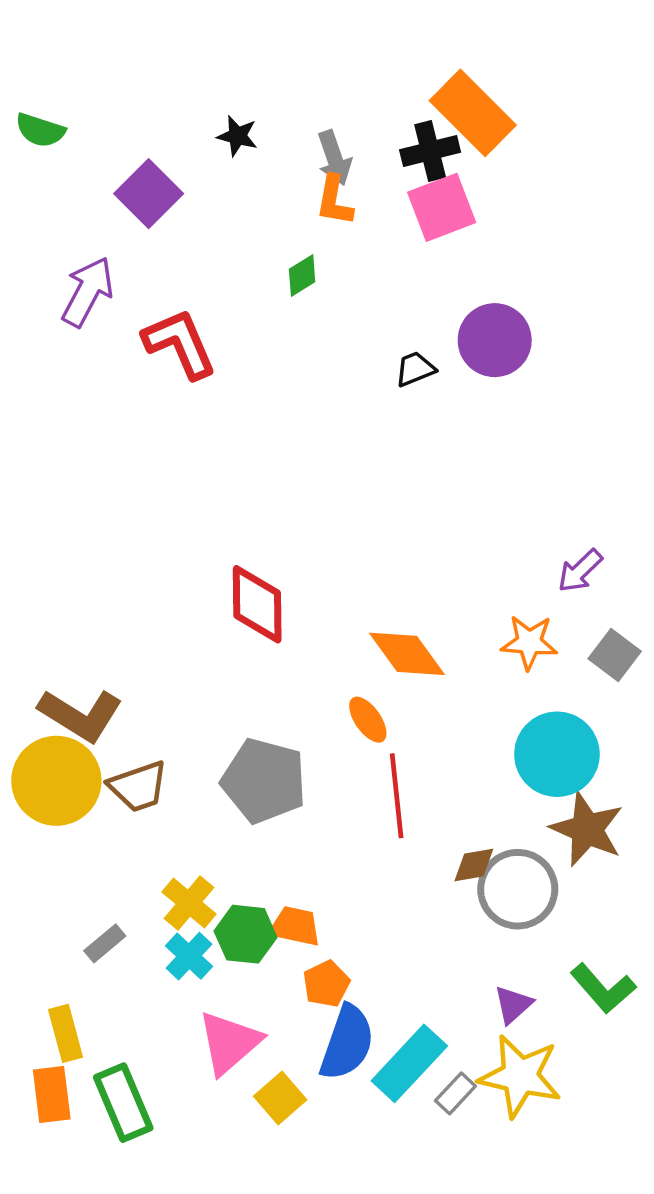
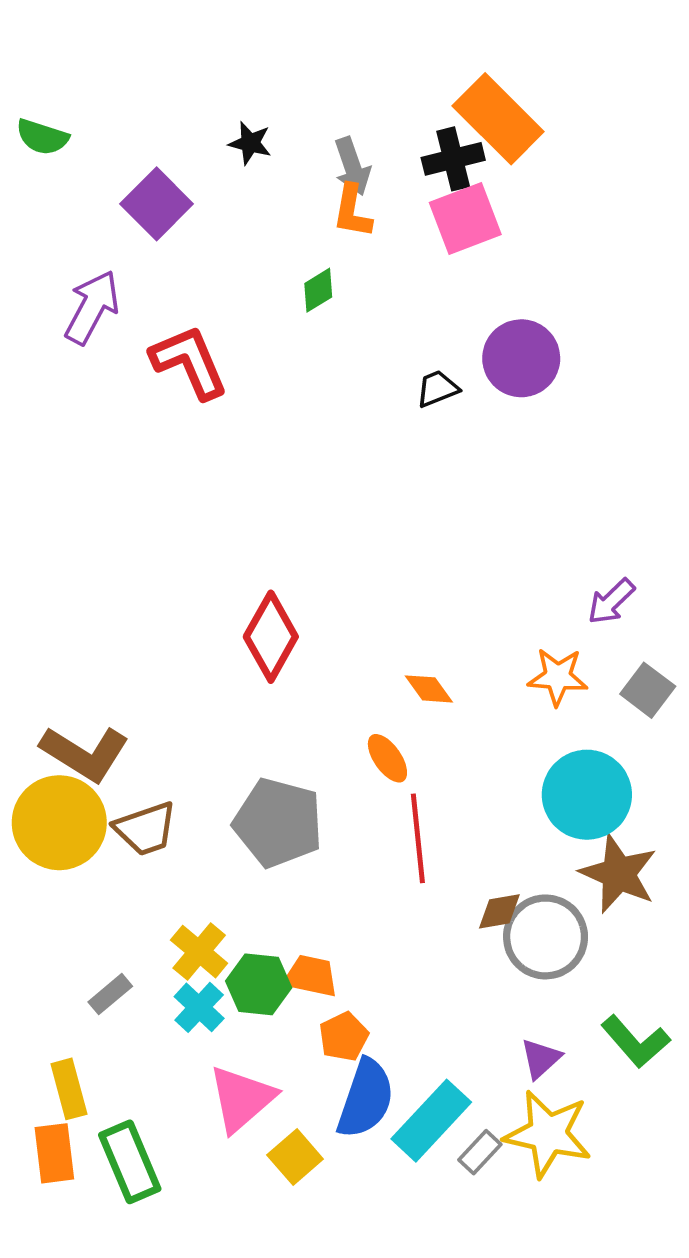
red diamond: (257, 604) -> (271, 637), turned 30
orange diamond: (407, 654) -> (429, 689), size x0.6

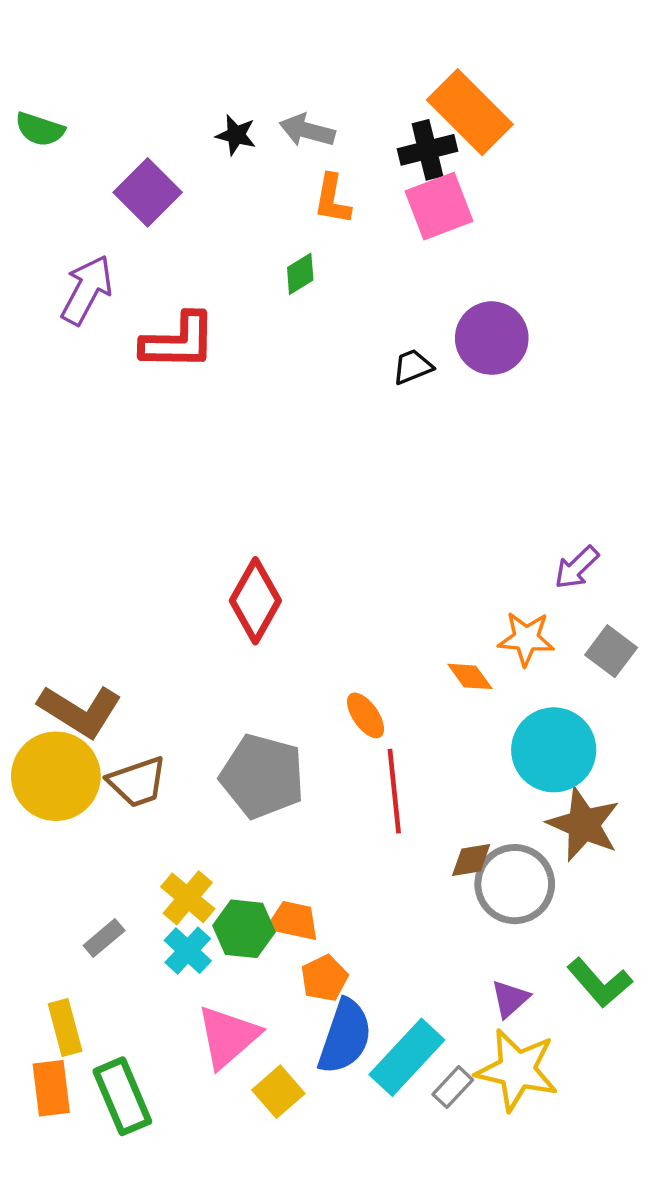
gray arrow: (352, 166) -> (307, 130), moved, turned 124
red L-shape: (189, 362) -> (179, 341), turned 114
orange diamond: (429, 689) -> (470, 676), moved

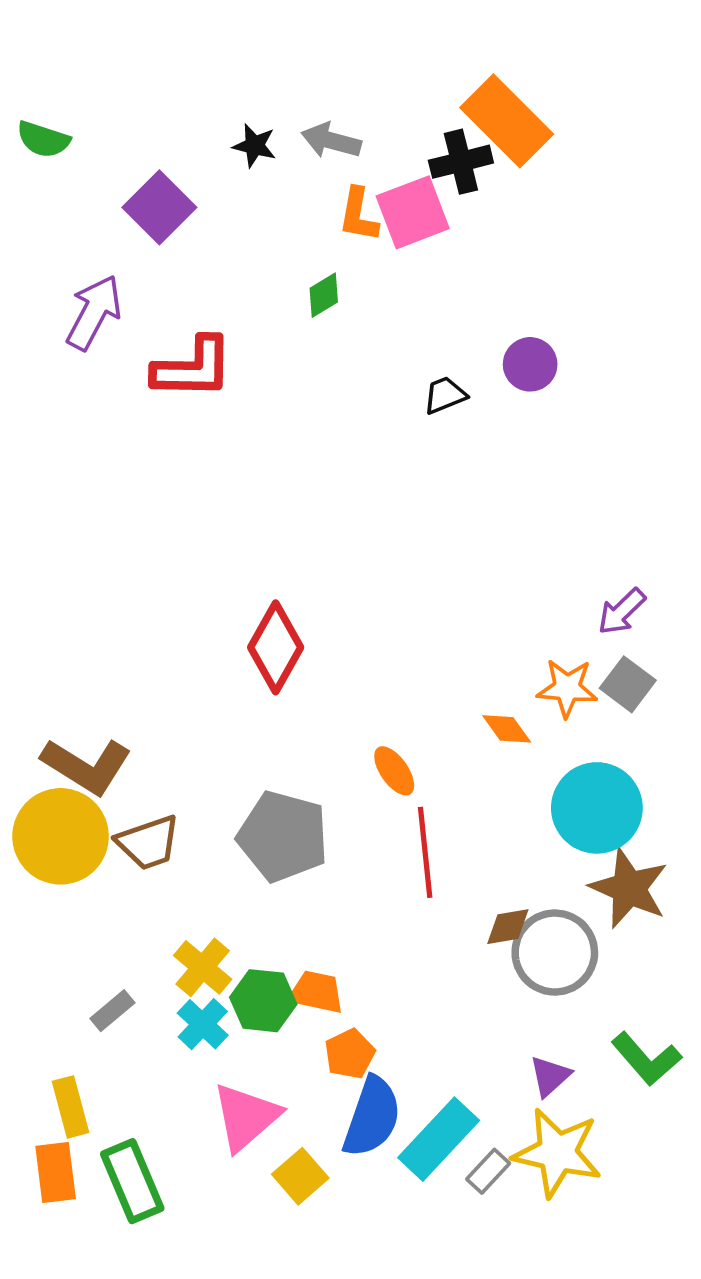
pink square: (439, 206) -> (413, 212), moved
purple circle: (492, 338) -> (530, 364), size x0.7
gray square: (611, 651) -> (628, 684), moved

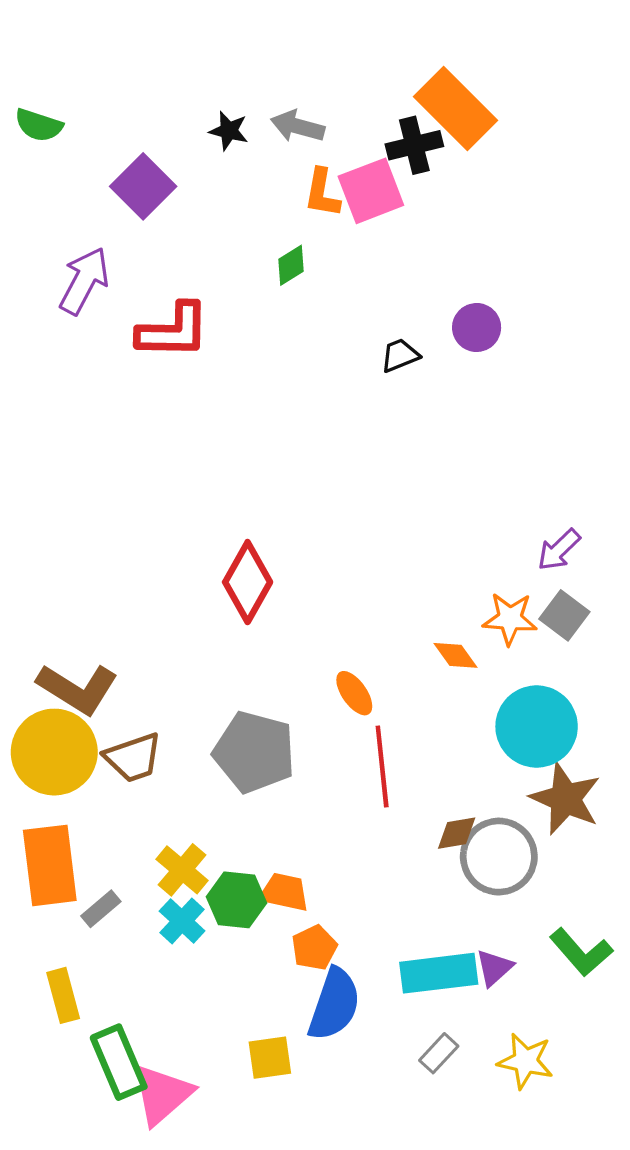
pink triangle: (246, 1117) -> (162, 1094), moved
cyan rectangle: (439, 1139) -> (439, 973), moved, turned 40
yellow star: (557, 1153) -> (525, 1061), moved, size x0.7
orange rectangle: (56, 1172) -> (50, 865), moved, size x1.5
yellow square: (300, 1176) -> (270, 1058), turned 33

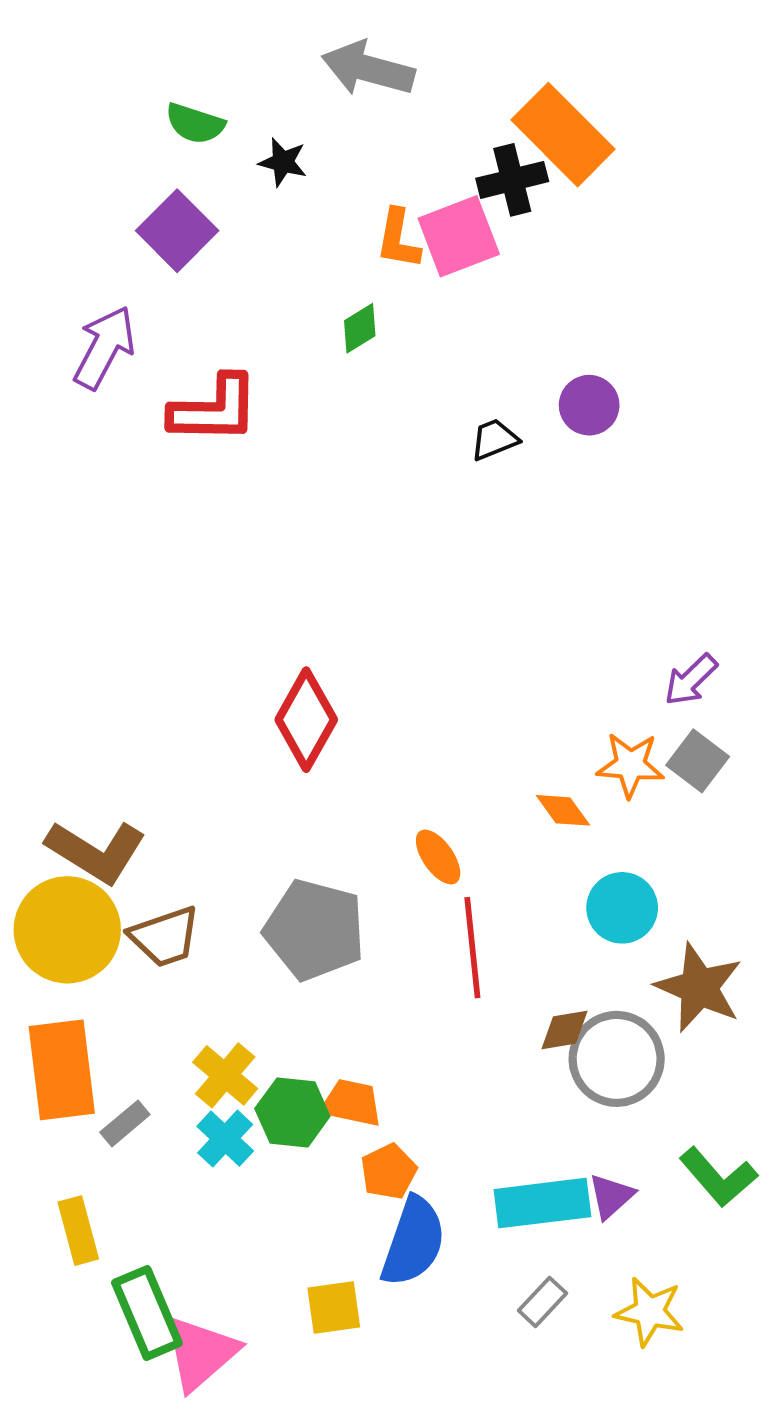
green semicircle: (39, 125) -> (195, 124), moved
gray arrow: (298, 126) -> (368, 69), moved, size x1.4
cyan circle: (537, 726) -> (622, 908), moved, size x0.7

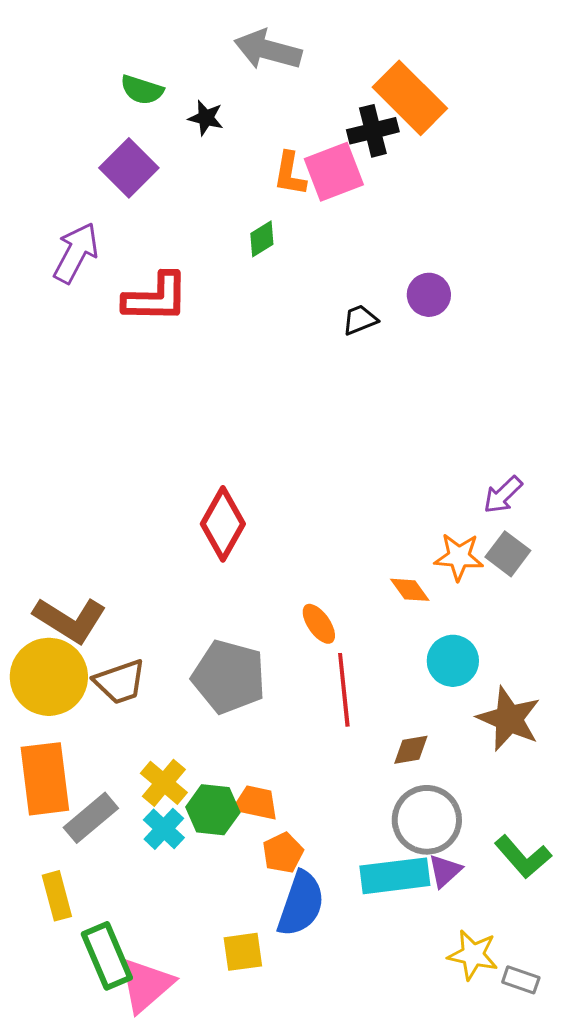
gray circle: (617, 1059) -> (427, 820), moved
gray rectangle: (125, 1123) -> (91, 818), size x1.5
gray rectangle: (542, 1302) -> (521, 980), moved, turned 66

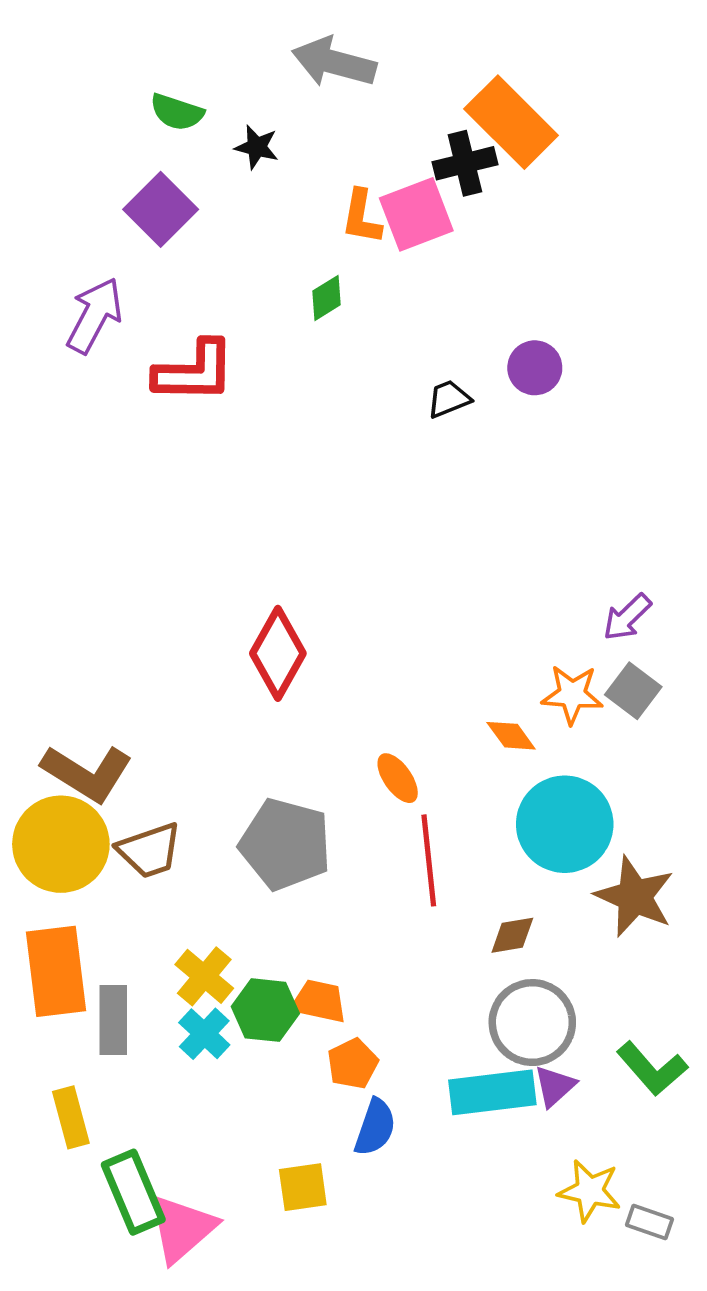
cyan circle: (453, 661) -> (565, 824), size x1.5
gray rectangle: (91, 818) -> (113, 1020), turned -50
blue semicircle: (301, 904) -> (375, 1127), size x0.7

